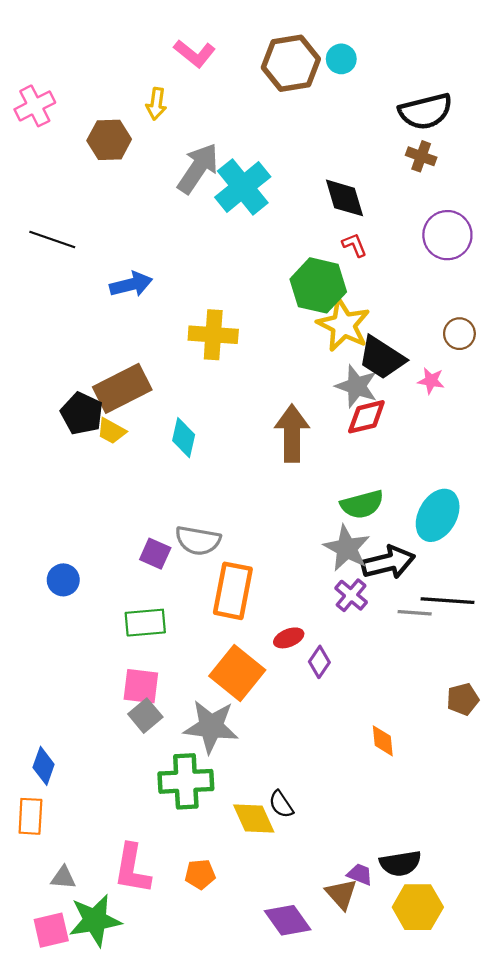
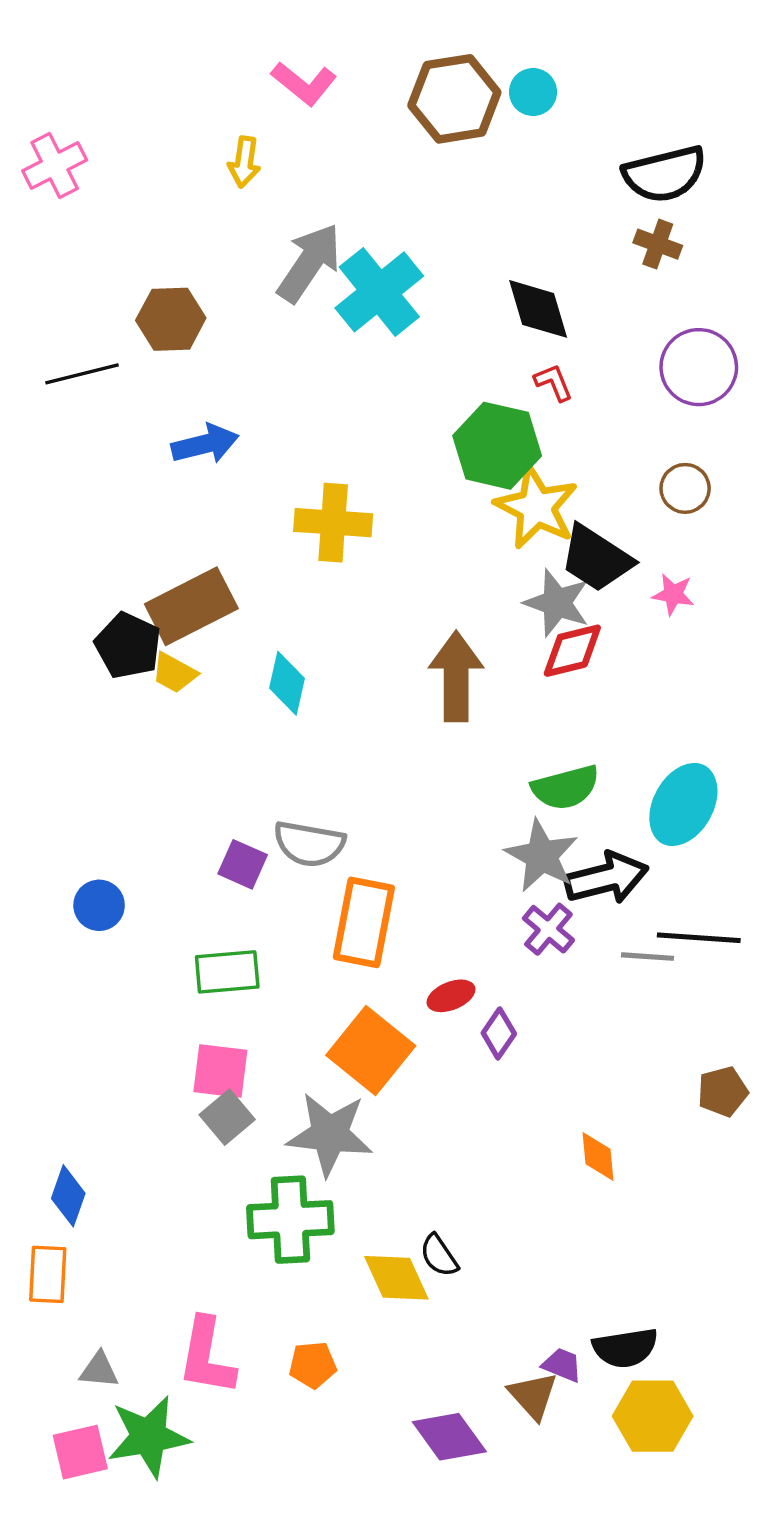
brown hexagon: (109, 140) -> (171, 319), moved
black line: (52, 240) -> (82, 374), turned -33
brown circle: (459, 334) -> (685, 488), moved

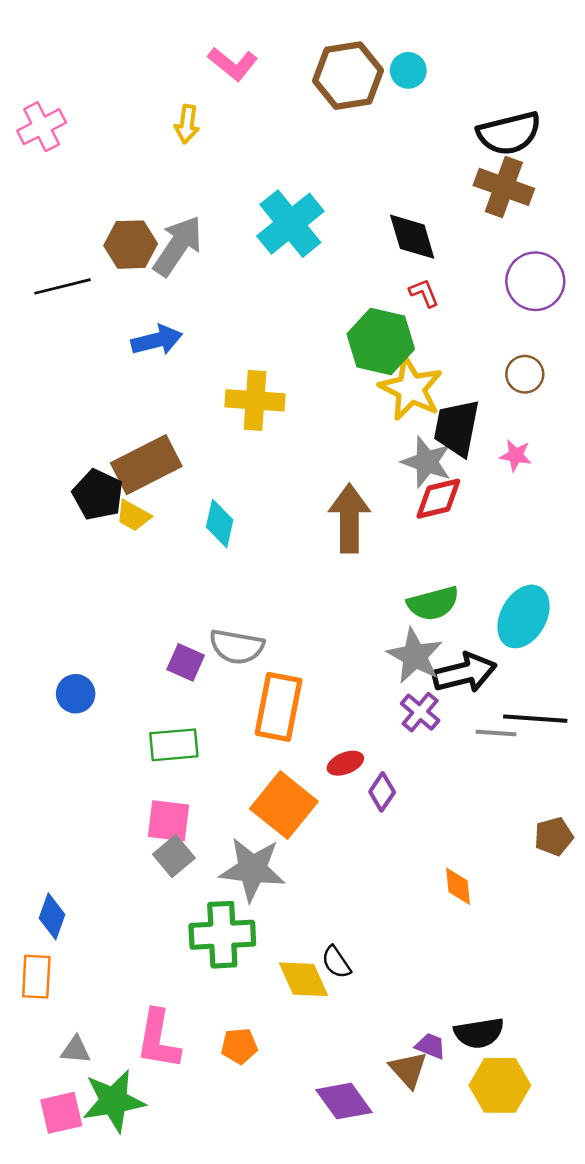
brown cross: (658, 244) -> (504, 187), size x1.6
gray arrow: (309, 263) -> (178, 246), moved
black trapezoid: (596, 558) -> (457, 428), turned 68

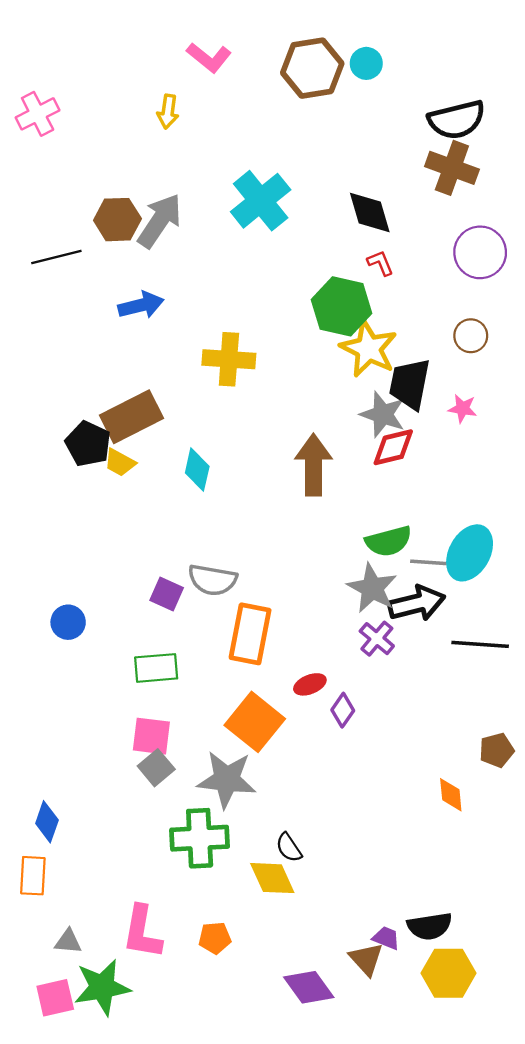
gray line: (496, 733) -> (428, 562), moved
orange diamond: (458, 886) -> (451, 795), moved
black semicircle: (336, 962) -> (289, 848), moved

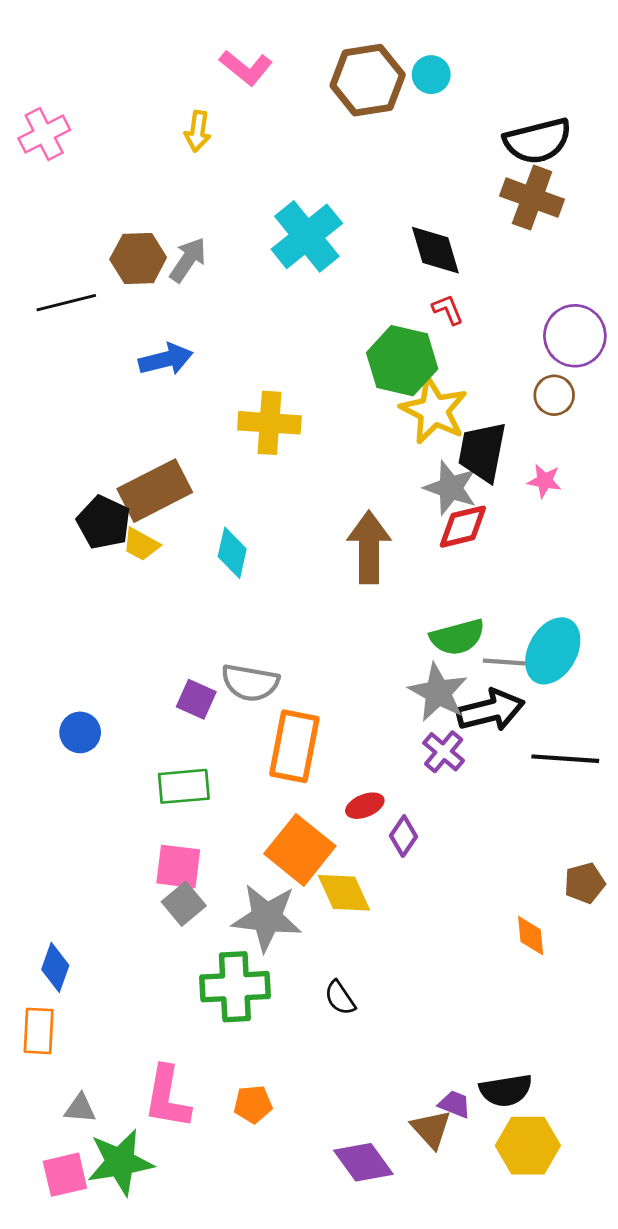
gray arrow: (160, 221) -> (188, 260), size x0.7
purple circle: (480, 252) -> (575, 336), moved
yellow diamond: (272, 878) -> (344, 893), moved

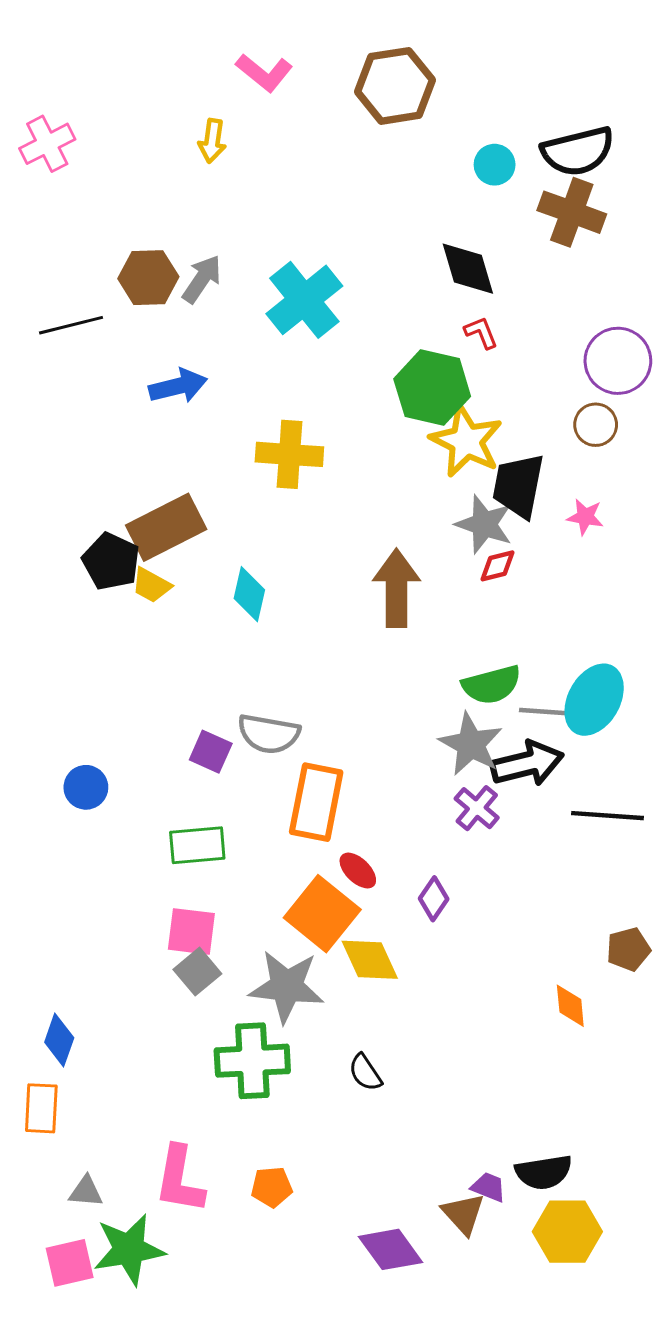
cyan circle: (431, 75) -> (495, 165), moved
cyan cross: (307, 236) -> (304, 300), moved
red diamond: (463, 527) -> (498, 566), size x0.7
red ellipse: (365, 806) -> (358, 871), moved, turned 66

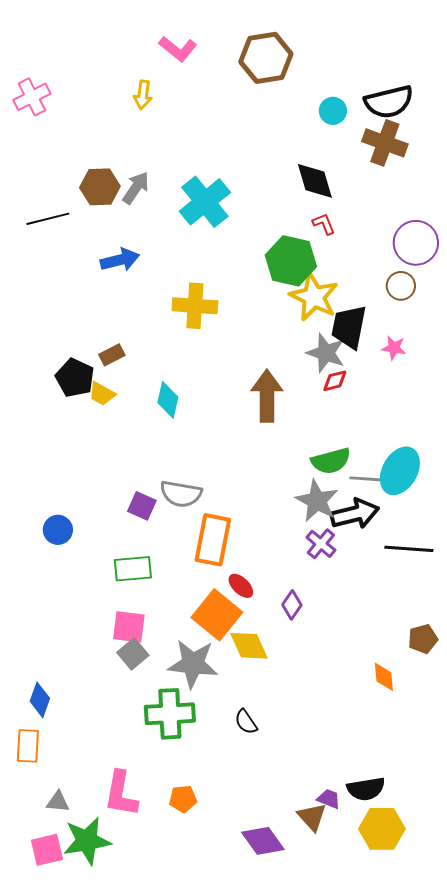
brown rectangle: (166, 527) -> (112, 355), size x0.5

